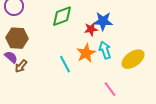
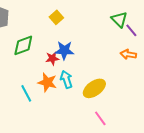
orange star: (86, 53) -> (47, 82), turned -30
pink line: (110, 89) -> (100, 118), moved

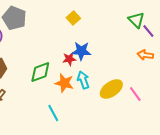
green diamond: (23, 45) -> (40, 72), moved
cyan line: (26, 93) -> (53, 113), moved
pink line: (100, 118) -> (135, 94), moved

